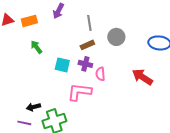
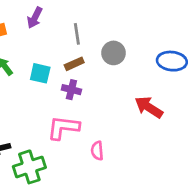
cyan square: (62, 65) -> (40, 73), moved
pink semicircle: (100, 74) -> (97, 151), moved

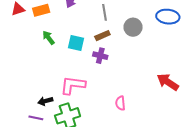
blue ellipse: (172, 61) -> (168, 17), moved
red arrow: (149, 107) -> (168, 82), moved
pink L-shape: (63, 128) -> (73, 85), moved

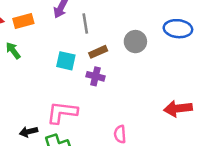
gray line: (105, 12) -> (85, 24), moved
green arrow: (49, 38) -> (13, 51), moved
red arrow: (168, 82) -> (178, 109), turned -40

